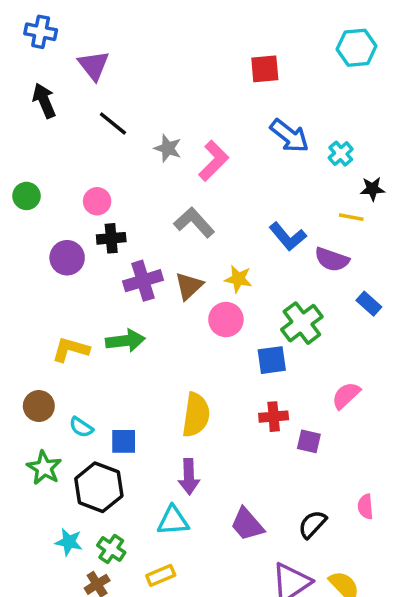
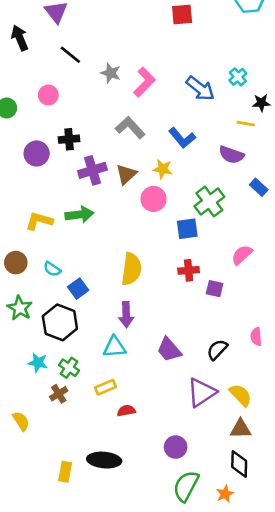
blue arrow: (289, 136) -> (200, 89), moved
pink circle: (97, 201) -> (48, 95), moved
blue L-shape: (288, 237) -> (182, 138), moved
cyan semicircle: (81, 427) -> (52, 269), moved
blue square: (124, 441) -> (78, 289), turned -36

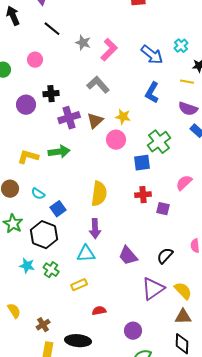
blue L-shape: (182, 138) -> (152, 93), moved, turned 70
purple semicircle: (231, 155) -> (188, 109), moved
brown cross: (59, 394) -> (43, 325), moved
red semicircle: (126, 411) -> (99, 311), moved

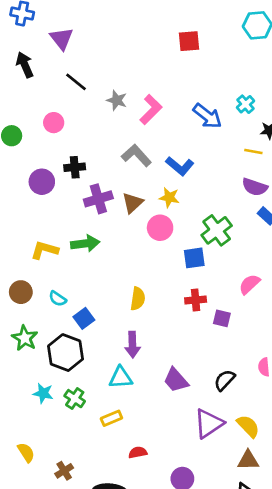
blue L-shape: (152, 93) -> (180, 166), moved, turned -80
yellow semicircle: (99, 194) -> (138, 299), size x0.7

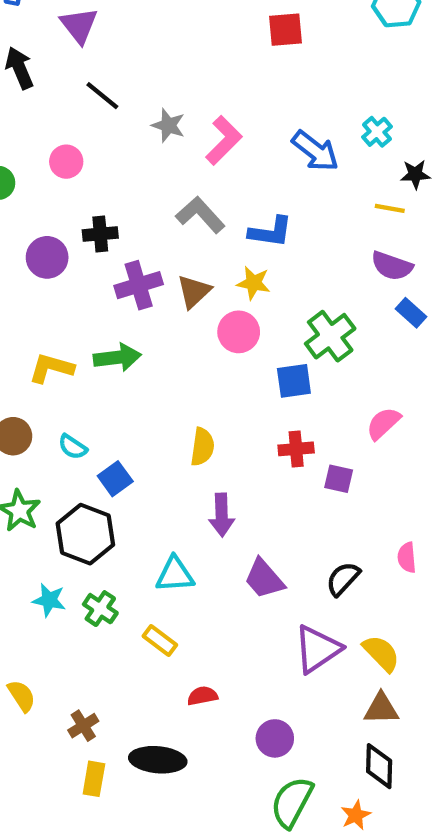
blue L-shape: (180, 166) -> (271, 232), turned -32
purple arrow: (132, 345) -> (222, 515), moved
yellow rectangle: (111, 418) -> (160, 641), turned 60

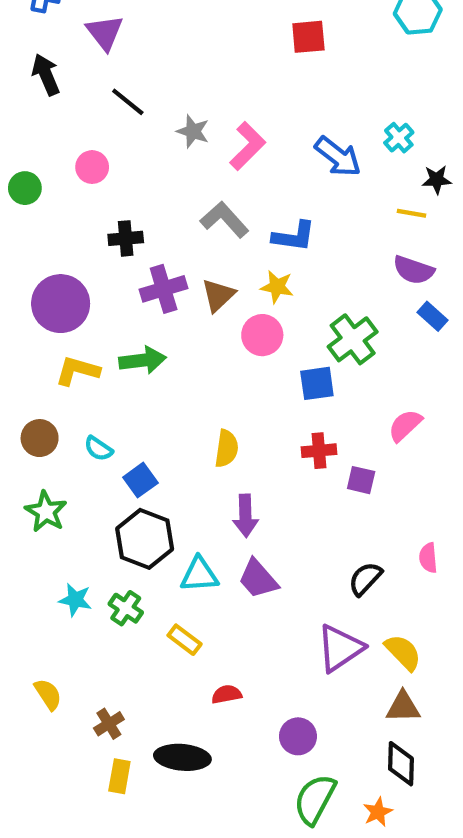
purple circle: (47, 257) -> (61, 304), moved, size x1.4
black hexagon: (85, 534) -> (145, 539), moved
purple trapezoid: (264, 579) -> (258, 579), moved

